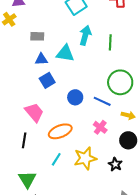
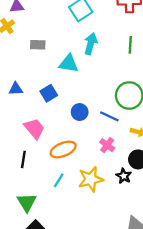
green line: (110, 42) -> (130, 45), moved
blue triangle: (41, 59) -> (16, 89), moved
black star: (115, 164) -> (124, 176), moved

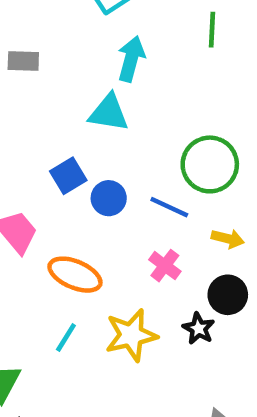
green line: (130, 45) -> (212, 30), moved
cyan triangle: (69, 64) -> (109, 113), moved
blue square: (49, 93) -> (68, 176), moved
orange ellipse: (63, 150) -> (75, 275), turned 45

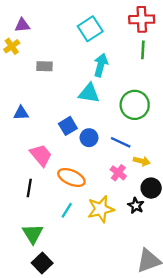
green circle: (210, 164) -> (135, 105), moved
yellow arrow: (228, 239) -> (142, 161), moved

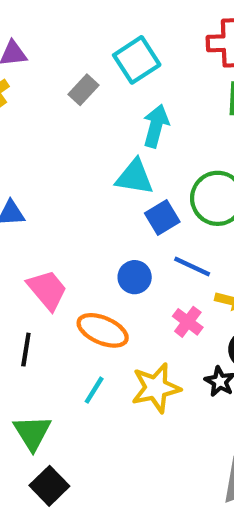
gray rectangle: (45, 66) -> (83, 90), moved, turned -49
blue square: (68, 126) -> (162, 217), moved
blue circle: (89, 138) -> (135, 277), moved

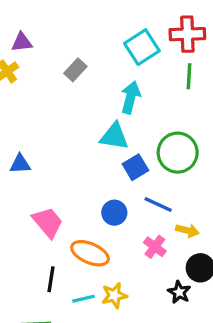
cyan square: (137, 60) -> (142, 47), moved
black line: (26, 350) -> (51, 279), moved
yellow star: (156, 388) -> (114, 295), moved, size x0.7
cyan line: (94, 390) -> (83, 299), turned 45

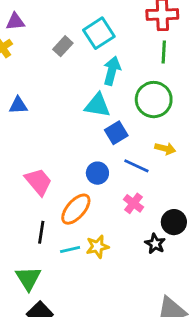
cyan square: (142, 47) -> (99, 33), moved
green circle: (178, 153) -> (154, 100), moved
blue triangle: (20, 164) -> (18, 105), moved
yellow arrow: (187, 231) -> (165, 149), moved
orange ellipse: (90, 253) -> (76, 209), turned -72

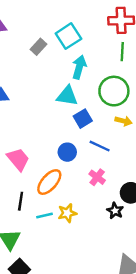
yellow arrow: (165, 149) -> (123, 121), moved

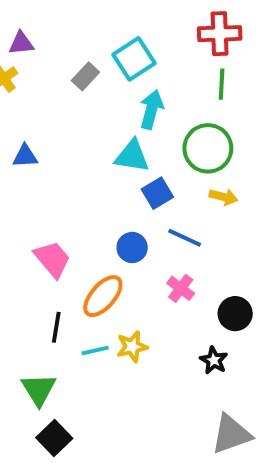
black star: (115, 211) -> (214, 360), moved

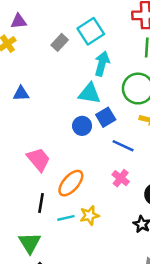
blue circle: (132, 247) -> (82, 126), moved

